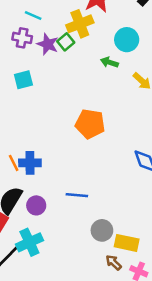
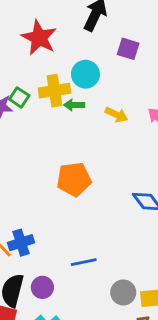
yellow cross: (80, 24) -> (55, 91), moved, turned 30

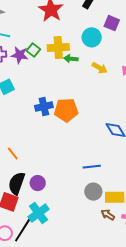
cyan circle: (85, 74) -> (92, 37), moved
blue cross: (21, 243) -> (44, 106), moved
blue line: (84, 262) -> (92, 167), moved

